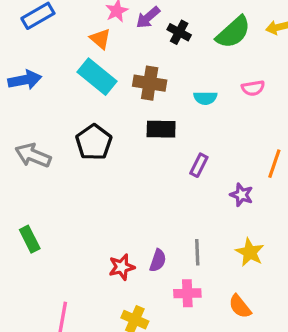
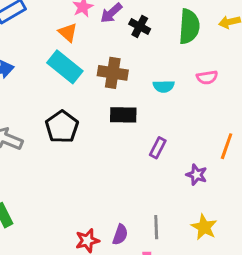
green semicircle: (233, 32) -> (189, 26), turned -44

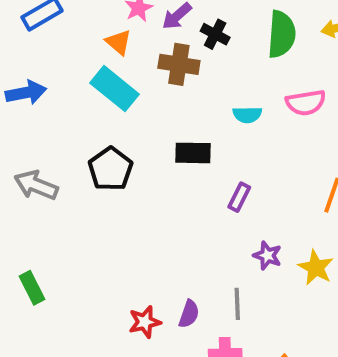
brown cross: (113, 73) -> (179, 64), moved
pink semicircle: (207, 77) -> (306, 103), size x1.4
purple star: (197, 175) -> (267, 256), moved
yellow star: (204, 227) -> (316, 268), moved

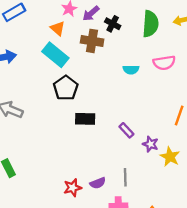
black rectangle: (193, 153) -> (85, 119), moved
black pentagon: (110, 169) -> (66, 88), moved
purple rectangle: (239, 197) -> (126, 130), moved, turned -70
purple star: (267, 256) -> (150, 144), moved
purple semicircle: (189, 314) -> (98, 183), turned 49

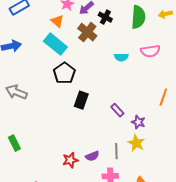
brown cross: (92, 41) -> (87, 32), turned 30
black rectangle: (85, 119) -> (81, 100), turned -72
yellow star: (170, 157) -> (136, 143), moved

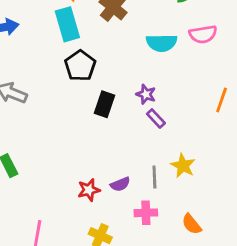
cyan rectangle: (55, 44) -> (67, 24), turned 35
cyan semicircle: (121, 57) -> (162, 43), size x1.5
purple star: (138, 122) -> (146, 94), moved

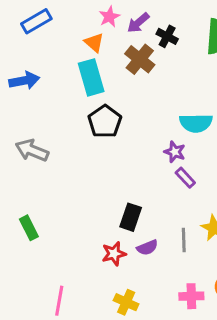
cyan semicircle: (162, 43) -> (196, 123), moved
black rectangle: (104, 104) -> (131, 217), moved
pink cross: (146, 213) -> (191, 296), moved

